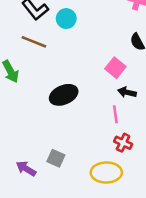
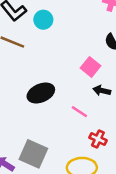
pink line: (115, 114) -> (79, 112), moved, turned -49
gray square: (56, 158) -> (33, 154), size x1.6

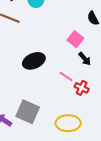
black arrow: (102, 91) -> (85, 59), turned -144
red cross: (98, 139) -> (82, 88), moved

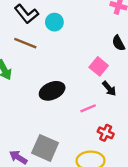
pink line: (66, 76) -> (88, 108), turned -56
red cross: (82, 88) -> (106, 133), moved

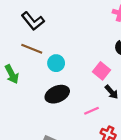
cyan circle: (54, 22) -> (56, 63), moved

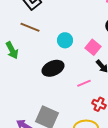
cyan circle: (56, 63) -> (65, 40), moved

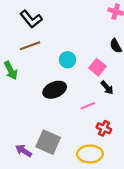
brown line: (30, 27) -> (30, 46), turned -42

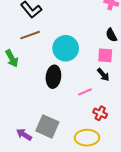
cyan circle: (67, 60) -> (66, 48), size x1.6
pink square: (97, 67) -> (105, 55), moved, turned -35
black ellipse: (55, 90) -> (53, 77), turned -60

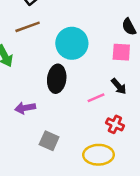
black arrow: (103, 75) -> (119, 86), moved
gray square: (47, 126) -> (49, 141), size x0.7
purple arrow: (24, 135) -> (25, 108), moved, turned -42

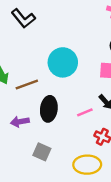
brown line: (28, 27) -> (27, 84), moved
black ellipse: (57, 79) -> (49, 109), moved

